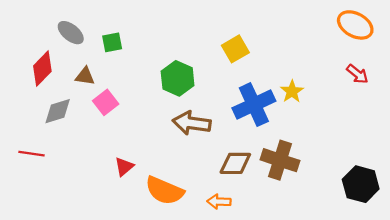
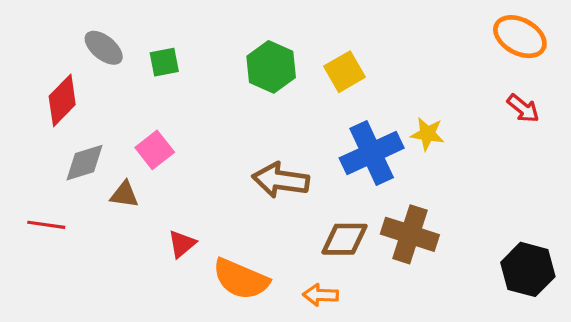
brown triangle: (85, 76) -> (124, 194), moved
green hexagon: (178, 78) -> (271, 67), moved
yellow star: (292, 91) -> (427, 134), turned -30

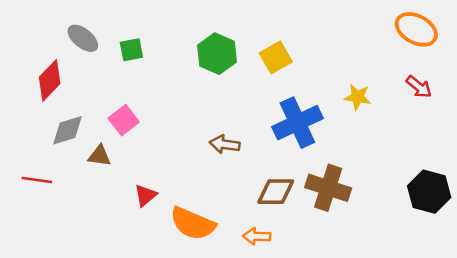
yellow star: (427, 134) -> (358, 97), moved
brown arrow: (281, 180) -> (225, 144), size x0.7
black hexagon: (528, 269) -> (429, 192), moved

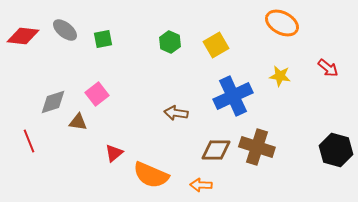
orange ellipse: (416, 29) -> (282, 23), moved
green hexagon: (217, 54) -> (170, 42), size x0.7
red diamond: (50, 80) -> (23, 36), moved, turned 52
red line: (37, 180) -> (29, 141), turned 60

